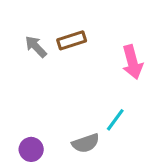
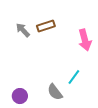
gray semicircle: (86, 143) -> (55, 92), turned 72

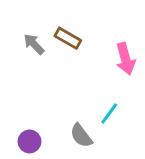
brown rectangle: (46, 26) -> (68, 38), turned 48

